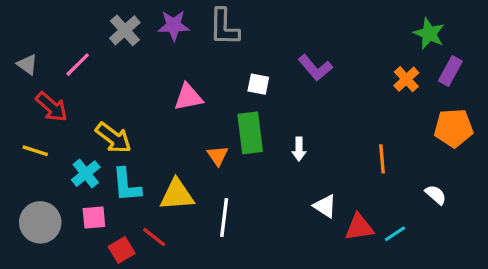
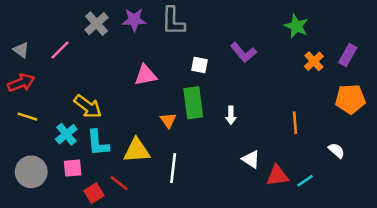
green star: (429, 34) -> (296, 26), moved
red arrow: (52, 107) -> (21, 83), moved, turned -64

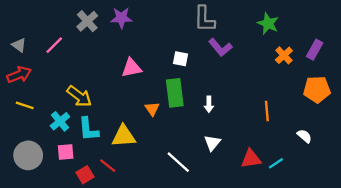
gray L-shape: (173, 21) -> (204, 19), moved
white triangle: (251, 159) -> (212, 143), moved, turned 36
white line: (173, 168) -> (178, 162), moved, turned -55

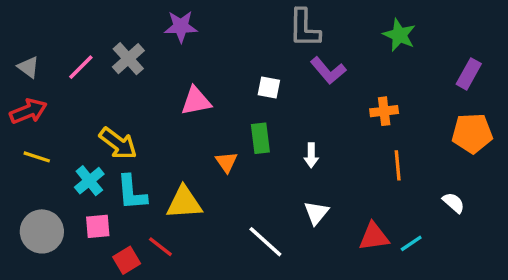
gray cross: (87, 21) -> (128, 59), moved
orange cross: (284, 55) -> (384, 111), moved, turned 36
green rectangle: (175, 93) -> (260, 138), size x0.7

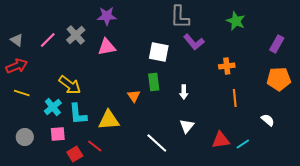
white square: (269, 87) -> (159, 52), size x1.5
pink triangle: (196, 101) -> (107, 47), moved
gray circle: (42, 231) -> (25, 137), size x0.7

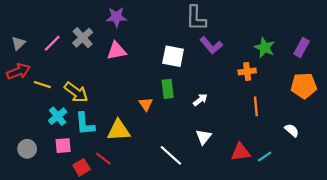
green star: (236, 21) -> (265, 48), moved
gray triangle: (17, 40) -> (18, 43), turned 40
white arrow: (184, 92) -> (200, 100), turned -128
yellow line: (22, 93) -> (42, 85), moved

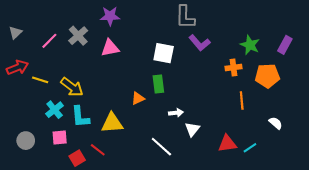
gray triangle: (18, 43) -> (15, 33), moved
orange pentagon: (304, 86) -> (267, 76), moved
white arrow: (200, 100) -> (176, 113), moved, turned 32
orange triangle: (146, 104) -> (138, 98), turned 40

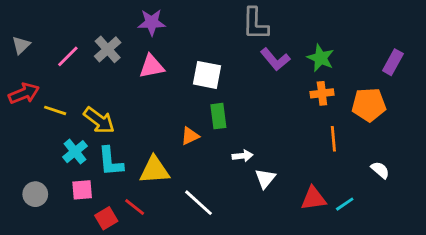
green star: (250, 45) -> (321, 58), moved
white square: (164, 53) -> (207, 75), moved
white line: (161, 147) -> (198, 203), moved

